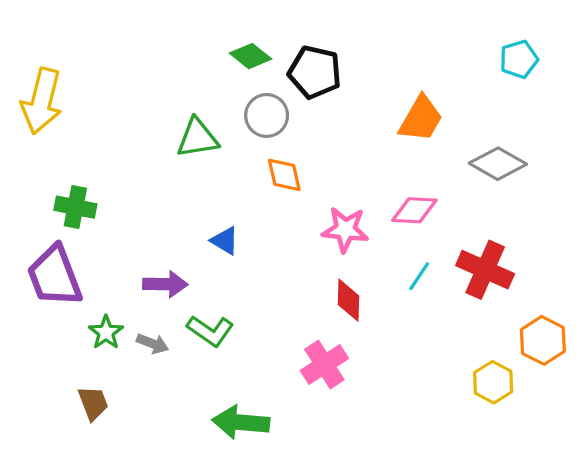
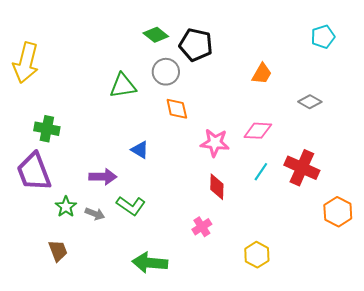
orange trapezoid: (421, 119) -> (262, 74), size x0.7
gray diamond: (498, 164) -> (310, 102), size x0.7
pink cross: (324, 364) -> (202, 227), size x0.7
yellow hexagon: (493, 382) -> (257, 255), moved

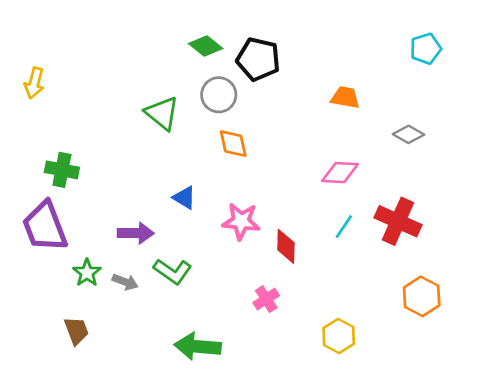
yellow arrow: (26, 63) -> (34, 83), size x0.6
orange trapezoid: (262, 74) -> (345, 97), turned -110
green triangle: (123, 86) -> (162, 113), turned 48
pink star: (215, 143) -> (241, 221), moved
orange hexagon: (338, 212) -> (422, 296), moved

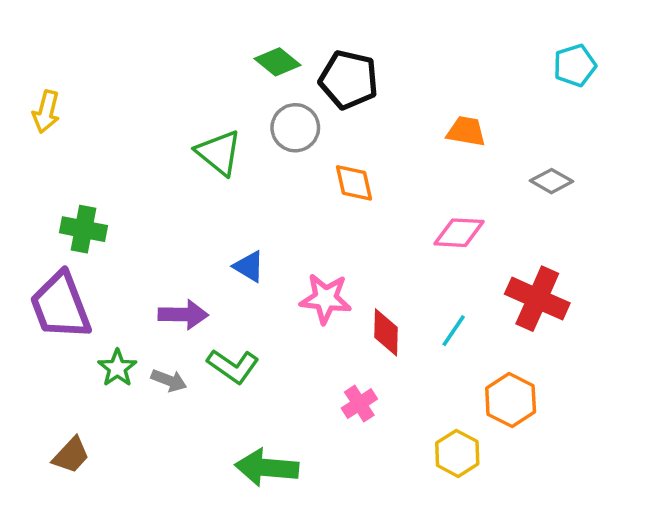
orange diamond: (233, 144) -> (354, 183), moved
cyan line: (344, 227) -> (454, 331), moved
orange hexagon: (422, 296) -> (511, 400), moved
brown trapezoid: (76, 331) -> (71, 455), moved, turned 64

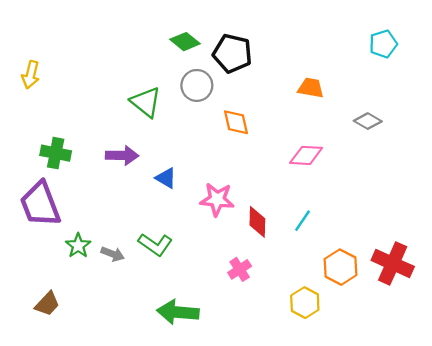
red cross: (537, 299) -> (393, 263), moved
purple arrow: (183, 315) -> (122, 155), moved

